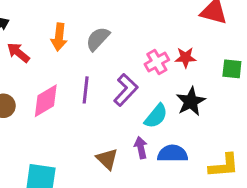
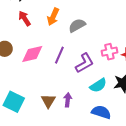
purple arrow: (141, 148) -> (68, 100), moved
brown triangle: (107, 159) -> (48, 101), moved

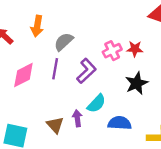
gray semicircle: (77, 25) -> (64, 42), moved
cyan semicircle: (98, 85) -> (96, 103), moved

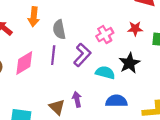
gray semicircle: (64, 42) -> (59, 29), turned -54
red star: (135, 49) -> (135, 29), moved
cyan semicircle: (96, 103) -> (105, 73), moved, turned -114

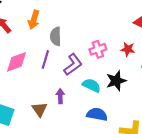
purple arrow: (77, 99) -> (60, 96), moved

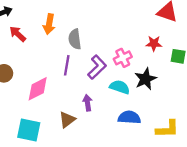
pink cross: (98, 49) -> (123, 58), moved
pink diamond: (17, 62) -> (38, 89), moved
brown triangle: (40, 109) -> (67, 120), turned 35

